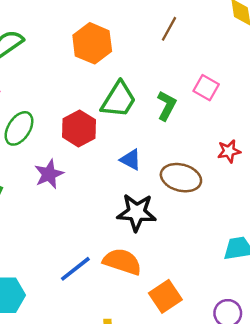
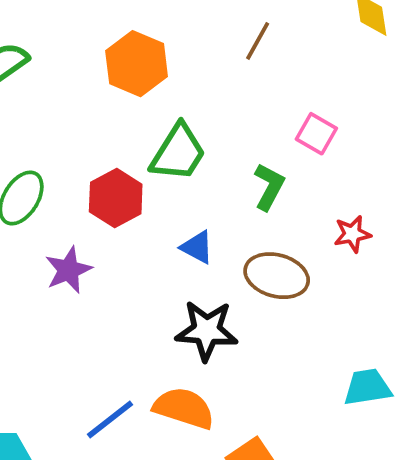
green L-shape: (167, 106) -> (269, 187), moved

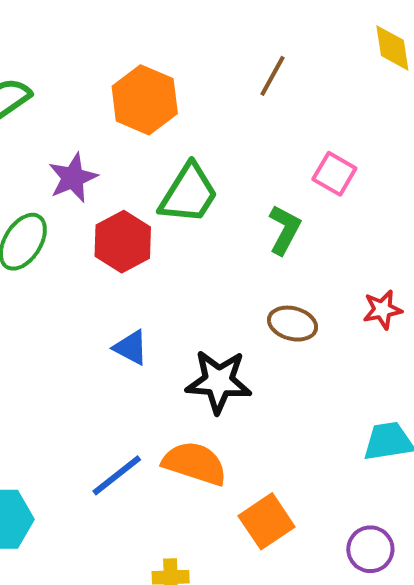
red star: (352, 234) -> (382, 310), moved
blue triangle: (197, 247) -> (131, 348), moved
purple star: (68, 270) -> (73, 178), moved
brown ellipse: (277, 276) -> (293, 324), size x0.7

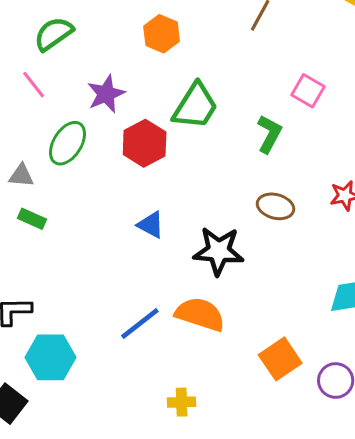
orange hexagon: (145, 100) -> (162, 34), size x0.7
orange square: (267, 521) -> (280, 359), moved

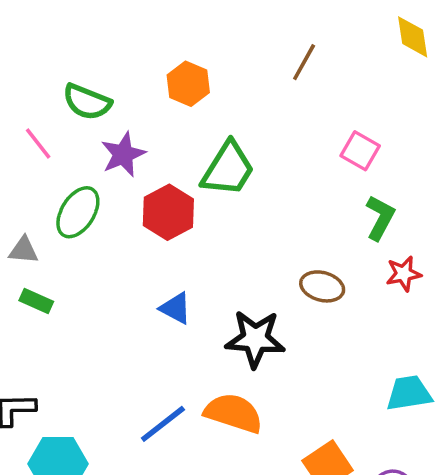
green semicircle: (54, 34) -> (87, 102), moved, turned -123
green L-shape: (269, 134) -> (380, 218), moved

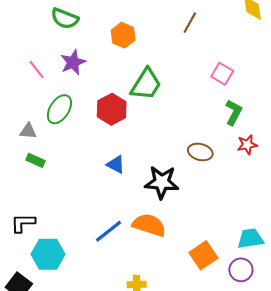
green semicircle: (87, 102) -> (65, 18), moved
purple star: (123, 154) -> (73, 62), moved
cyan trapezoid: (409, 393) -> (250, 239), moved

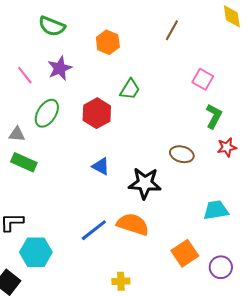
green trapezoid: (146, 84) -> (130, 89), size x0.7
green rectangle: (35, 160) -> (24, 162), size x1.4
cyan trapezoid: (250, 239) -> (216, 210), moved

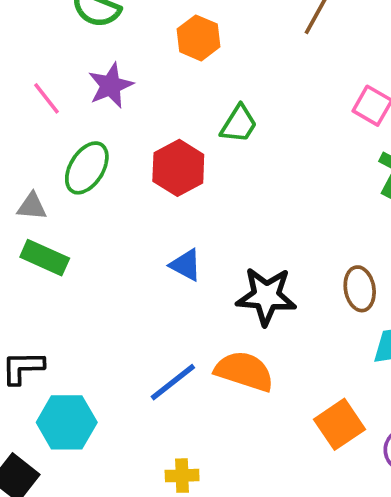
brown ellipse: (182, 154) -> (360, 289), moved, turned 65
yellow cross: (121, 281) -> (182, 476), moved

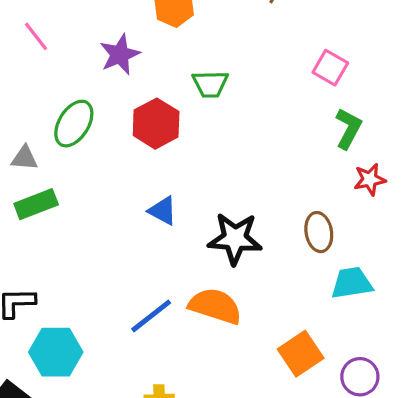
purple star: (111, 86) -> (120, 54), moved
pink line: (47, 98) -> (36, 36), moved
green trapezoid: (239, 124) -> (210, 84), turned 57
green rectangle: (45, 258) -> (36, 204), turned -45

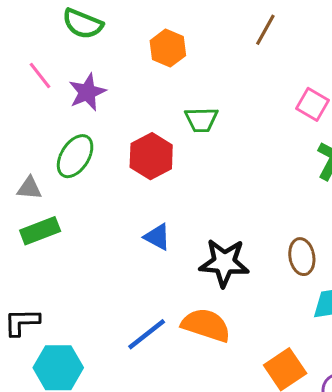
purple star: (120, 54) -> (87, 92), moved

